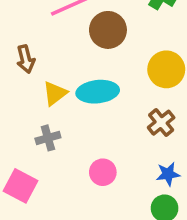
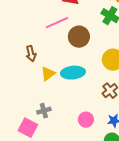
gray cross: (48, 138) -> (44, 111), moved
pink circle: (103, 172) -> (86, 120), moved

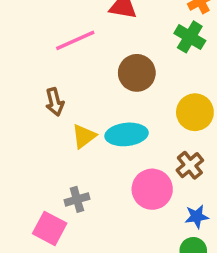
pink line: (57, 23) -> (75, 40), moved
pink circle: (86, 120) -> (152, 189), moved, size x1.5

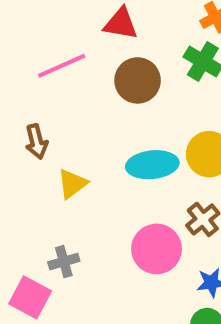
brown circle: (137, 73) -> (138, 80), moved
cyan ellipse: (127, 134) -> (152, 165), moved

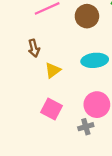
gray cross: (64, 262) -> (86, 127), moved
pink square: (30, 297) -> (52, 109), moved

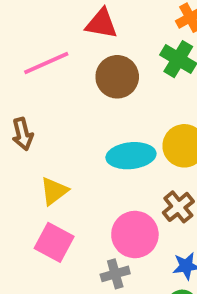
yellow triangle: (53, 70) -> (54, 191), moved

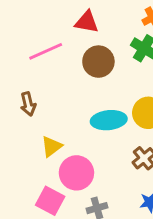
pink circle: (135, 235) -> (76, 173), moved
pink square: (54, 242) -> (50, 201), moved

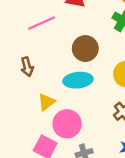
brown circle: (98, 62) -> (85, 49), moved
cyan ellipse: (109, 120) -> (78, 80), moved

